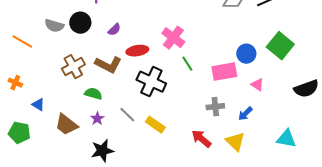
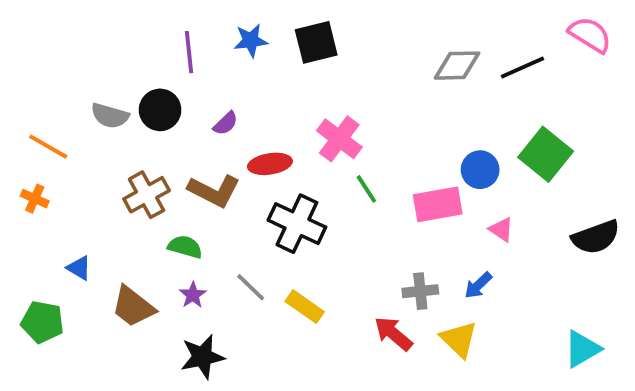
orange cross: (15, 83) -> (35, 199), moved
gray cross: (215, 107) -> (420, 291), moved
cyan triangle: (286, 139) -> (582, 349), moved, turned -40

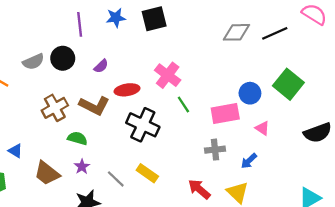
gray semicircle: (110, 116) -> (33, 62), turned -40
gray line: (251, 287) -> (116, 179), moved
gray cross: (420, 291) -> (215, 150), moved

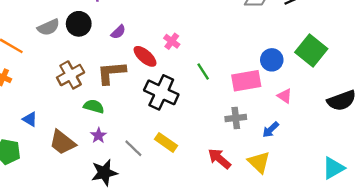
pink cross: (168, 75) -> (172, 41), moved, size x0.6
red ellipse: (127, 90) -> (145, 56), turned 50
brown L-shape: (94, 106) -> (111, 73), turned 148

